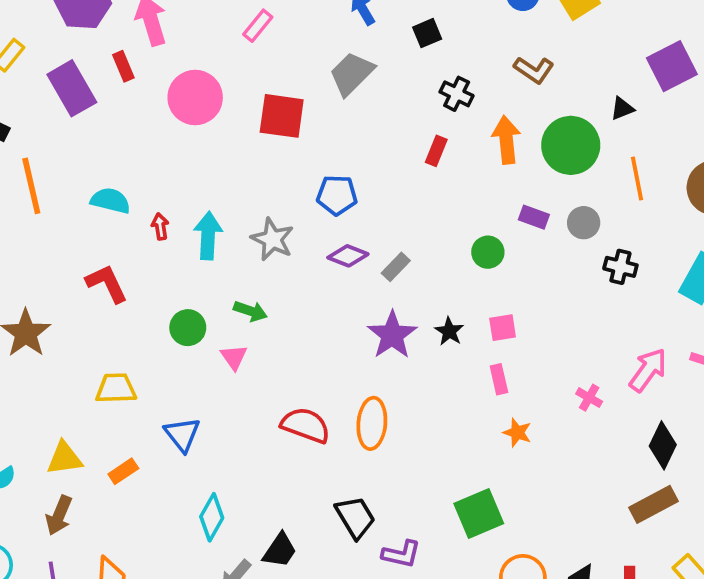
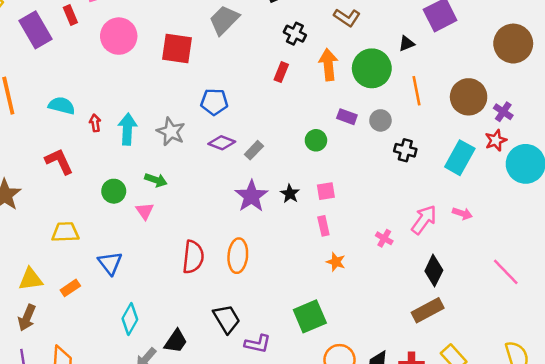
red semicircle: (306, 425) -> (193, 257), turned 76

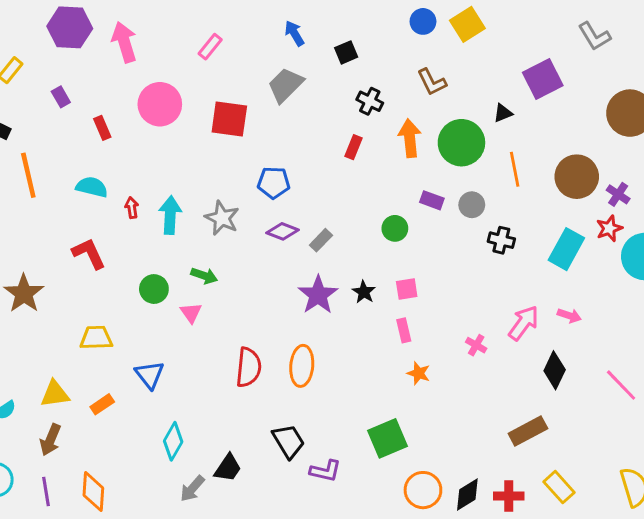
red rectangle: (70, 15) -> (102, 128), moved
brown L-shape: (347, 17) -> (432, 82), turned 30
purple rectangle: (36, 30) -> (61, 97), size x0.5
black diamond: (434, 271) -> (555, 370), moved

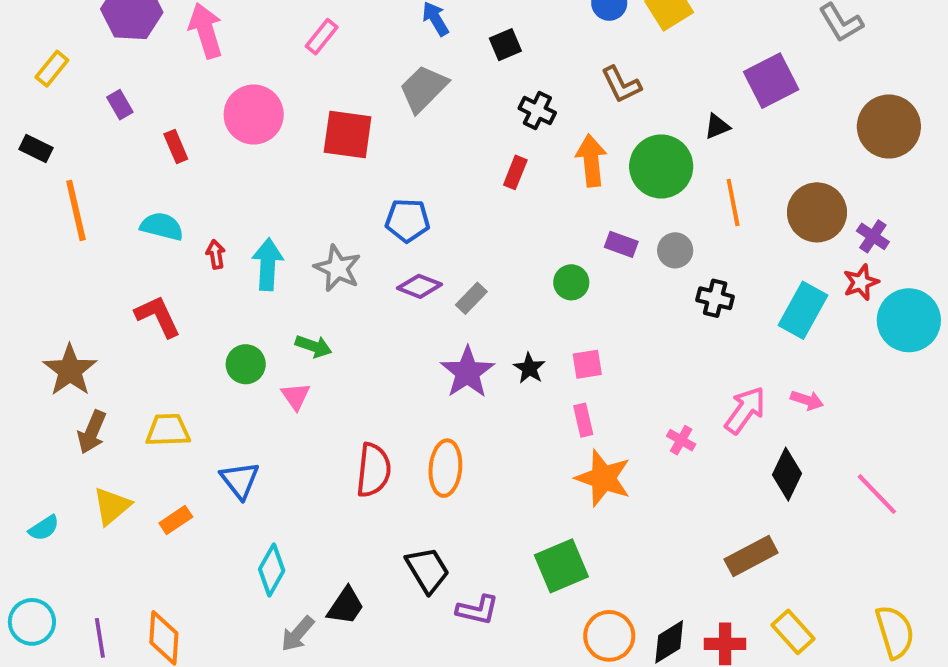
orange star: (419, 373) -> (603, 478), size x1.8
yellow triangle: (55, 394) -> (112, 506), turned -32
brown arrow: (50, 440) -> (92, 432), moved

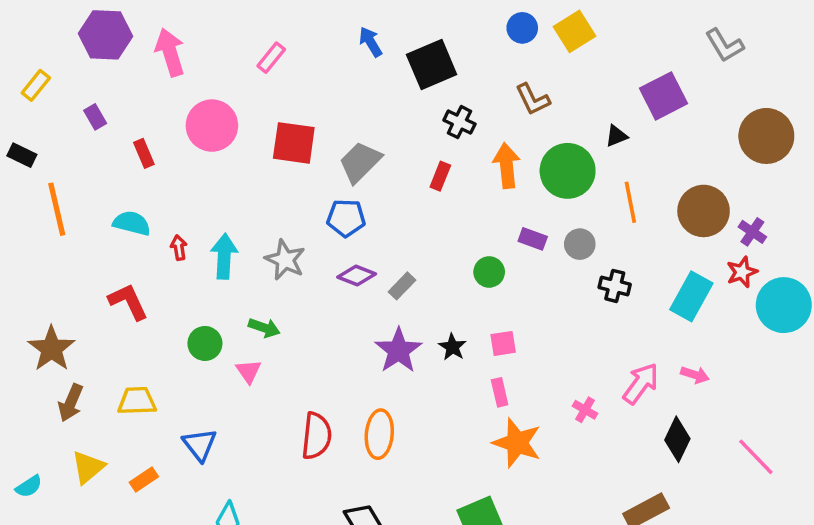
black square: (505, 45) -> (432, 65), size x1.8
gray trapezoid: (423, 89) -> (360, 162), moved

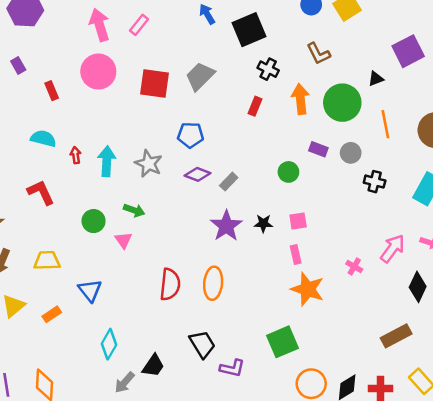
pink arrow: (170, 52) -> (100, 25), moved
gray trapezoid: (360, 162) -> (200, 76), moved
black star: (453, 347) -> (263, 223), turned -30

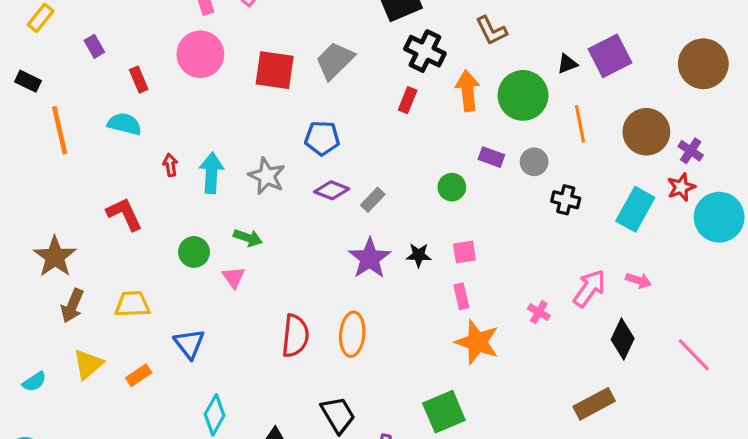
purple square: (408, 51) -> (610, 56), moved
black cross: (268, 69) -> (425, 51), size x1.4
cyan semicircle: (43, 138) -> (124, 124), moved

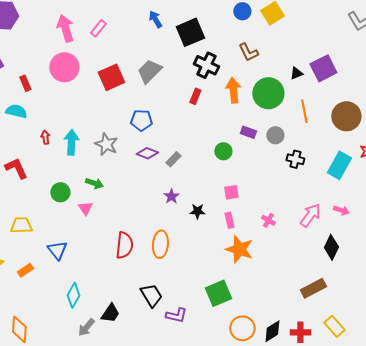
red square: (275, 70) -> (111, 77), turned -32
black star: (419, 255) -> (197, 211), moved
purple star: (370, 258) -> (171, 196), size x0.6
pink cross: (539, 312) -> (268, 220), moved

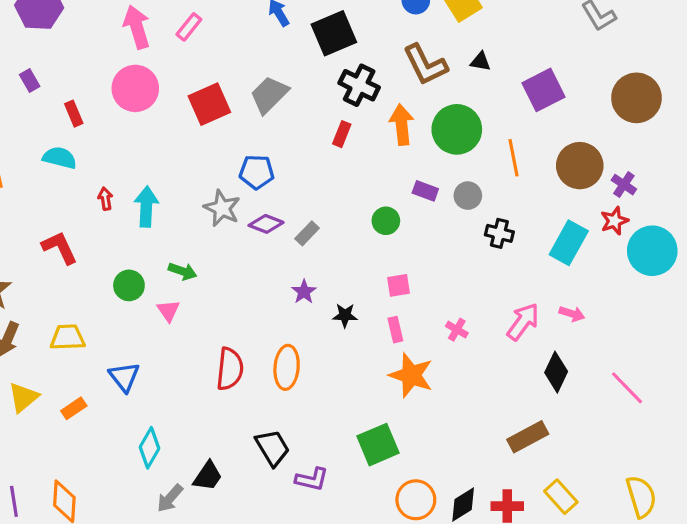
brown L-shape: (248, 52) -> (425, 65), size x1.4
black triangle: (296, 73) -> (480, 62), moved, turned 32
gray star: (106, 144) -> (222, 208), moved

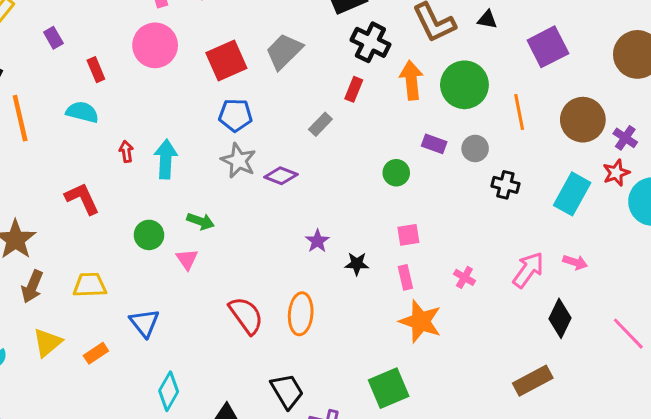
blue pentagon: (257, 172) -> (235, 115), moved
gray rectangle: (307, 233) -> (320, 124), moved
red semicircle: (230, 369) -> (246, 315), turned -42

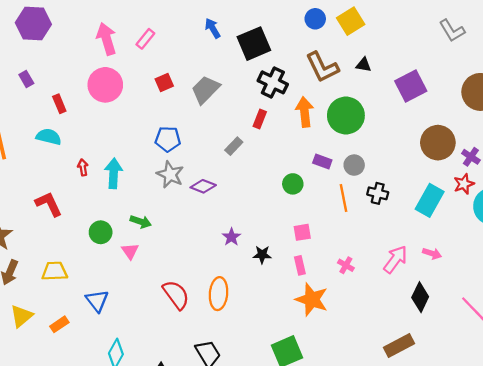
red square: (226, 61) -> (164, 82), moved, size x0.6
orange line: (519, 112) -> (344, 198), moved

